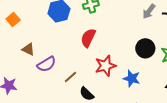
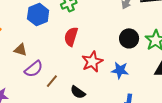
brown triangle: (28, 49) -> (20, 50), moved
brown line: (71, 77) -> (52, 81), moved

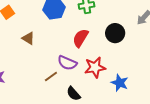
black circle: (129, 38) -> (115, 33), moved
purple semicircle: (34, 69) -> (67, 63), moved, turned 48

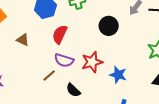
red semicircle: (81, 38) -> (60, 34), moved

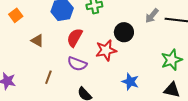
red star: (92, 62) -> (106, 50), moved
brown line: (49, 75) -> (48, 77), moved, turned -32

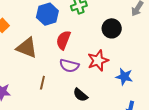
brown triangle: (37, 41) -> (27, 48), size x1.6
red star: (106, 50) -> (98, 61), moved

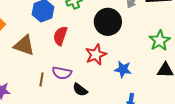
black circle: (112, 28) -> (108, 22), size x1.4
purple semicircle: (69, 66) -> (62, 73), moved

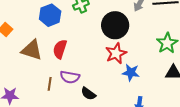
red semicircle: (60, 36) -> (60, 49), moved
red star: (96, 55) -> (116, 53), moved

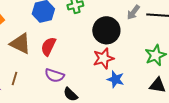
brown line: (50, 84) -> (15, 79), moved

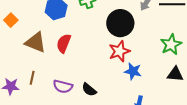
purple semicircle: (55, 75) -> (63, 86), moved

